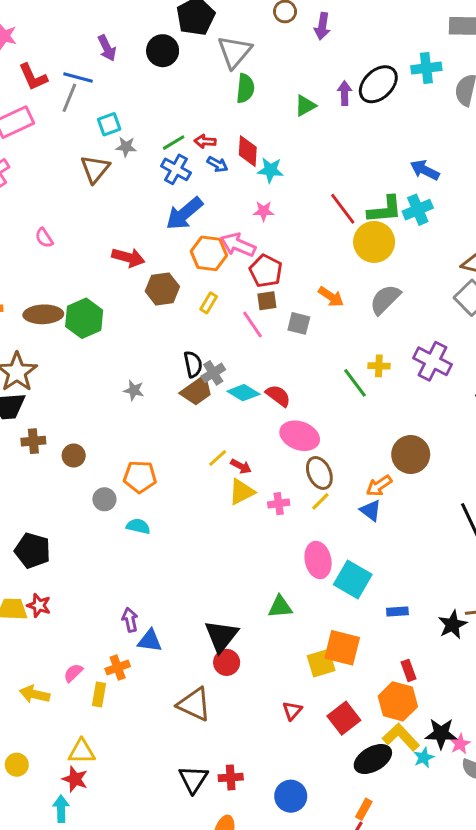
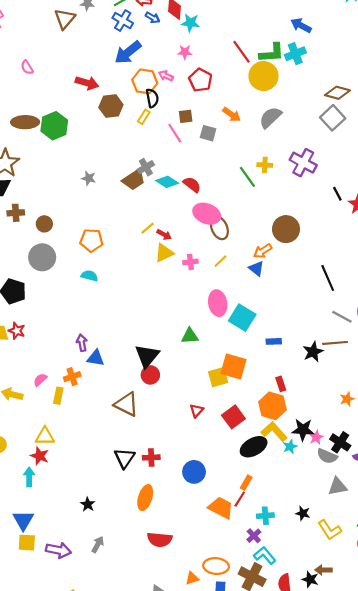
pink arrow: (238, 245) -> (166, 76), size x0.6
red pentagon: (266, 271) -> (200, 80), moved
black semicircle: (193, 364) -> (152, 98), moved
brown ellipse: (319, 473) -> (219, 228), moved
gray circle: (104, 499) -> (42, 257), moved, size x1.6

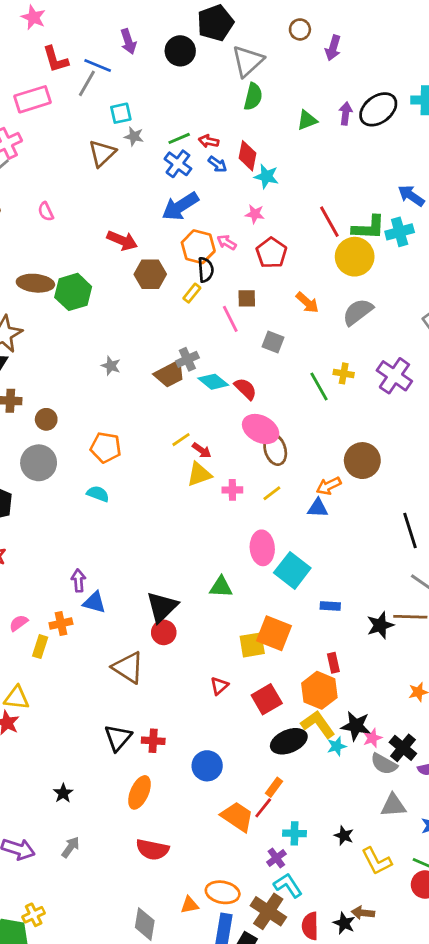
gray square: (208, 133) -> (273, 342), moved
blue triangle: (256, 269) -> (318, 508), turned -42

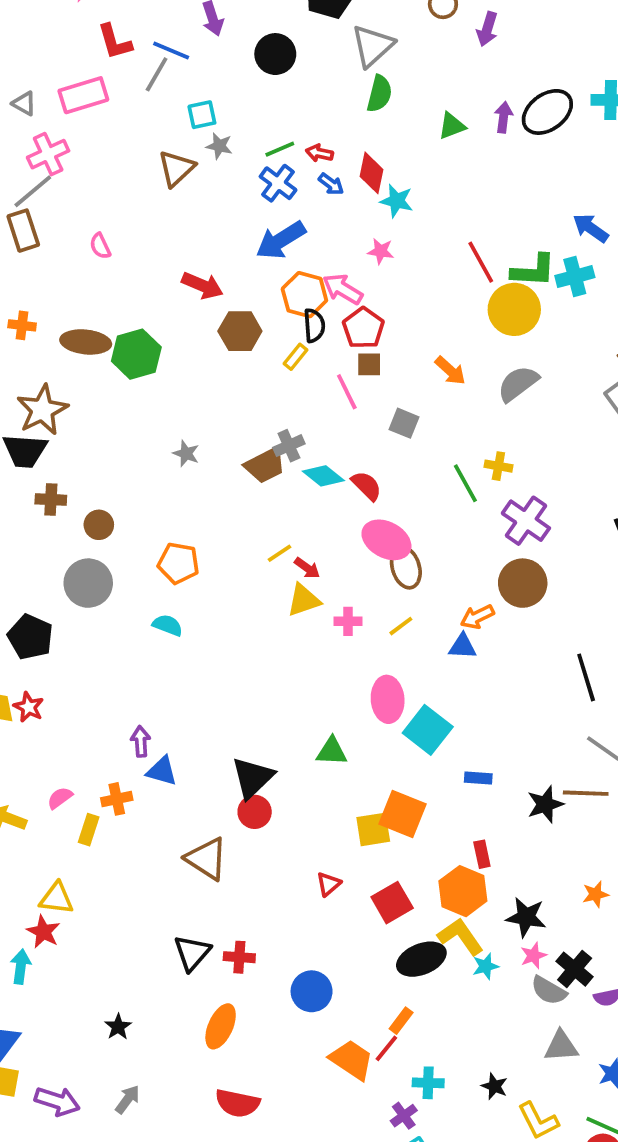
black circle: (180, 51) -> (275, 54), moved
pink arrow: (227, 242) -> (343, 289), size x1.5
red pentagon: (271, 253) -> (363, 328), moved
purple cross: (394, 376) -> (526, 521), moved
black star: (356, 726) -> (526, 917), moved

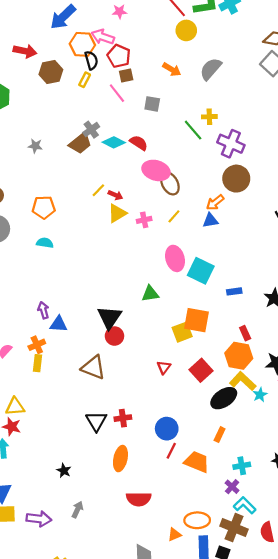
yellow circle: (514, 309) -> (186, 30), moved, size x0.7
yellow rectangle: (89, 830) -> (37, 363), moved
red line: (386, 1048) -> (171, 451), moved

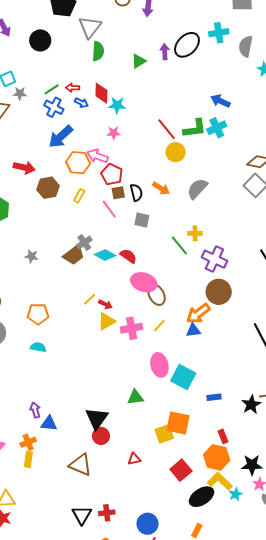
black semicircle: (91, 60) -> (136, 192), moved
orange arrow: (215, 202) -> (198, 314), size x1.4
pink cross: (144, 220) -> (132, 328), size x1.5
red triangle: (164, 367) -> (134, 459), moved, turned 40

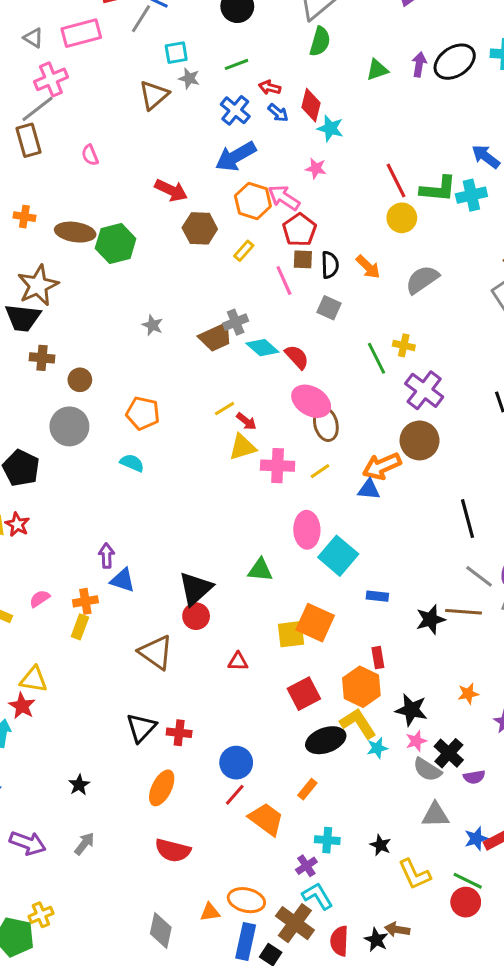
green line: (52, 89) -> (236, 64), moved

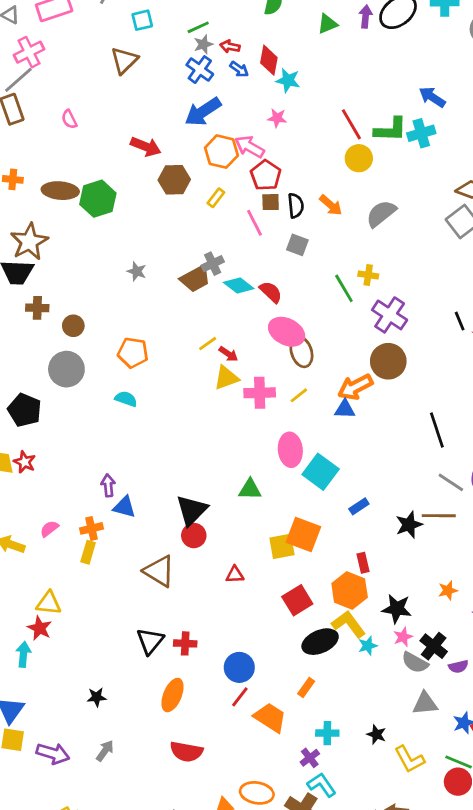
gray star: (189, 78) -> (203, 44), moved, turned -30
blue rectangle: (377, 596) -> (359, 506), turned -36
black star: (79, 785) -> (97, 697), turned 30

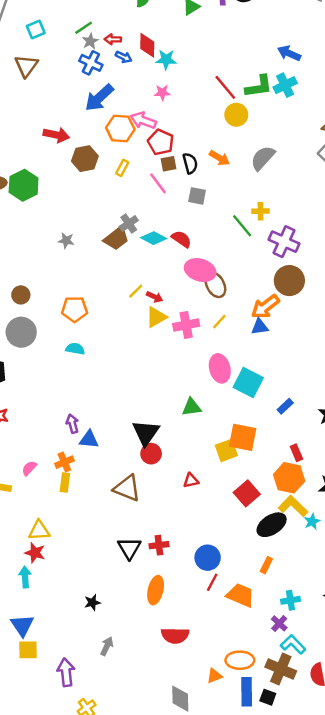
purple arrow: (53, 753) -> (66, 672), moved, turned -104

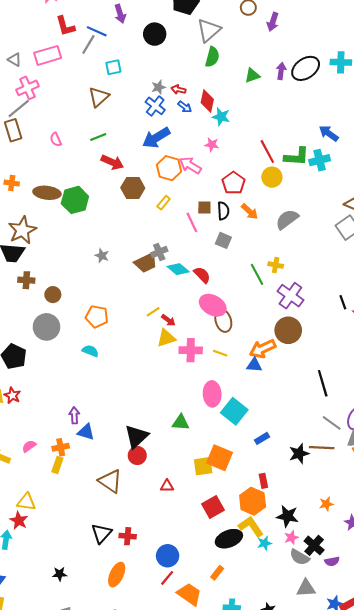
green line: (84, 28) -> (98, 137), moved
red pentagon: (161, 142) -> (234, 183), moved
yellow line: (219, 322) -> (220, 353), turned 56

